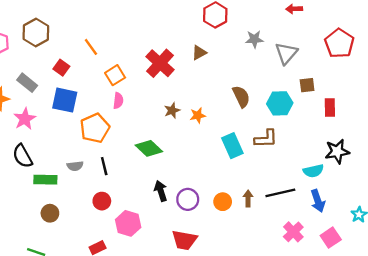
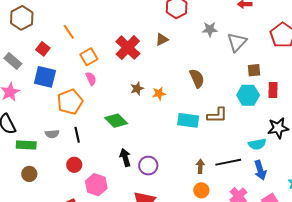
pink semicircle: (118, 101) -> (91, 79), turned -32
cyan hexagon: (280, 103) -> (248, 95), moved
cyan rectangle: (232, 146) -> (188, 120), turned -60
orange circle: (223, 202) -> (201, 190), moved

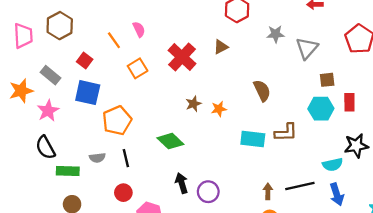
pink semicircle: (91, 79) -> (139, 29), moved

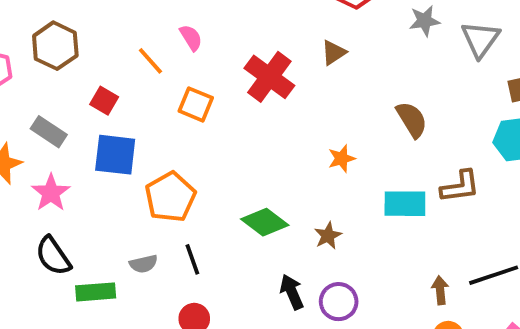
orange square: (138, 68) -> (196, 104), turned -30
brown star: (193, 104) -> (328, 236), moved

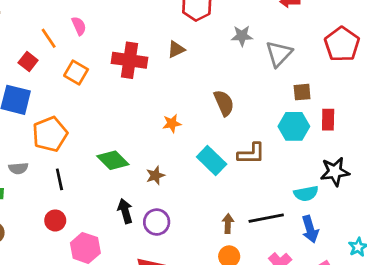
red cross: (269, 77) -> (130, 60), turned -36
red square: (104, 101) -> (28, 61), moved
cyan rectangle: (405, 204) -> (212, 160), turned 36
gray semicircle: (143, 264) -> (18, 168), moved

